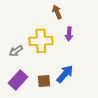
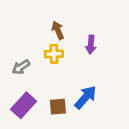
brown arrow: (57, 12) -> (58, 30), moved
yellow cross: (41, 41) -> (54, 54), size x0.6

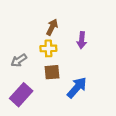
brown arrow: (58, 30) -> (52, 27), turned 49
brown square: (58, 107) -> (52, 72), moved

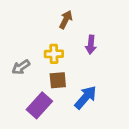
brown arrow: (52, 27) -> (66, 20), moved
purple rectangle: (21, 95) -> (39, 105), moved

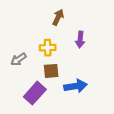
blue arrow: (86, 97) -> (76, 86), turned 40

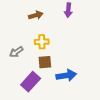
brown arrow: (58, 17) -> (36, 15), moved, turned 48
purple arrow: (80, 39) -> (68, 10), moved

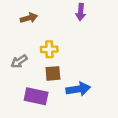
brown arrow: (36, 15) -> (29, 18), moved
purple rectangle: (31, 82) -> (36, 96), turned 60

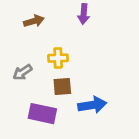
purple arrow: (81, 12) -> (84, 14), moved

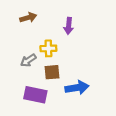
purple arrow: (84, 14) -> (69, 26), moved
gray arrow: (22, 72) -> (28, 60), moved

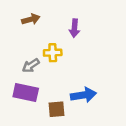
brown square: (52, 72) -> (57, 109), moved
purple rectangle: (35, 95) -> (26, 92), moved

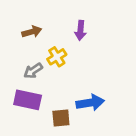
brown arrow: (31, 19) -> (32, 32), moved
yellow cross: (53, 53) -> (57, 57), turned -30

